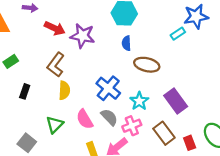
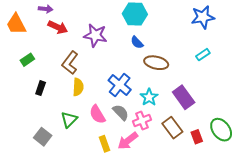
red arrow: (55, 28) -> (58, 27), moved
cyan rectangle: (178, 34) -> (203, 55), moved
blue semicircle: (126, 43) -> (137, 42), turned -40

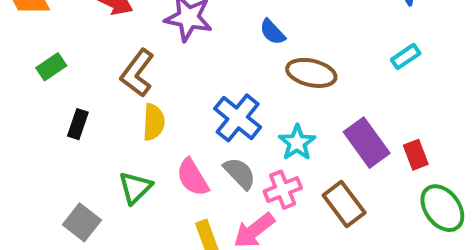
red rectangle: (197, 137) -> (416, 155), moved

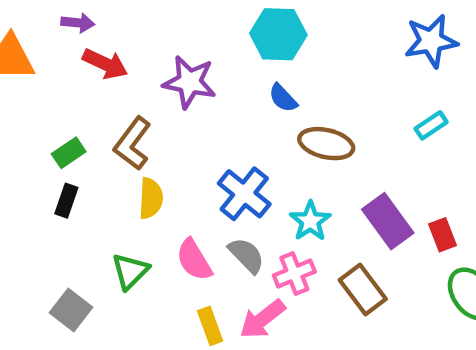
green rectangle: (51, 67) -> (69, 153), moved

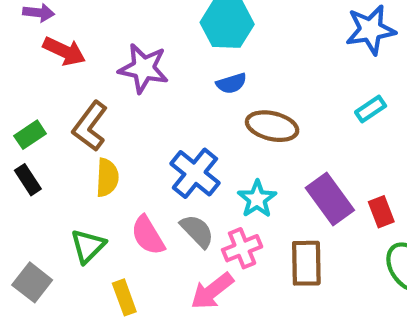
blue semicircle: (283, 98) -> (231, 83), turned -64
black rectangle: (66, 201) -> (28, 180), turned -52
brown rectangle: (363, 289) -> (306, 263), turned 36
yellow rectangle: (210, 326) -> (124, 297), moved

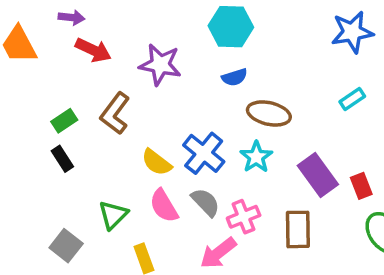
yellow semicircle: (107, 178) -> (157, 162), moved, turned 124
cyan star: (257, 199) -> (256, 157), moved

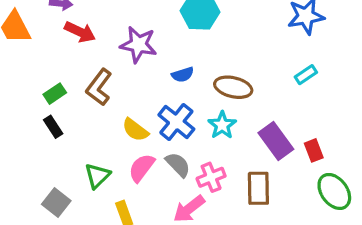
blue semicircle: (234, 77) -> (183, 75), moved
pink semicircle: (164, 206) -> (142, 168), turned 68

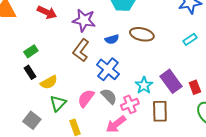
brown L-shape: (99, 87) -> (81, 50), moved
brown ellipse: (233, 87) -> (142, 34), moved
cyan star: (222, 125) -> (144, 85), moved
yellow semicircle: (135, 130) -> (49, 82), moved, turned -66

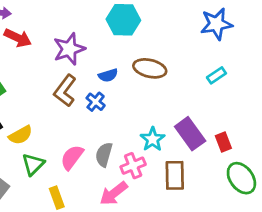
purple star: (84, 20) -> (69, 49), turned -30
blue cross: (108, 69) -> (96, 102), moved, size x0.6
gray semicircle: (109, 96) -> (104, 155), turned -120

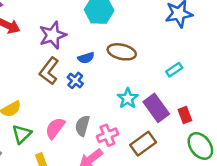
cyan rectangle: (216, 75) -> (174, 70), moved
cyan star: (153, 139) -> (128, 98), moved
brown rectangle: (175, 175) -> (143, 144), turned 55

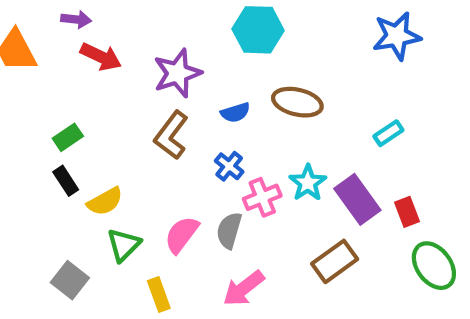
blue cross: (75, 80) -> (229, 166), moved
pink cross: (107, 135) -> (262, 197), moved

